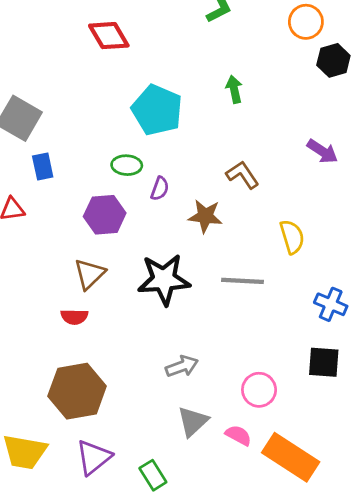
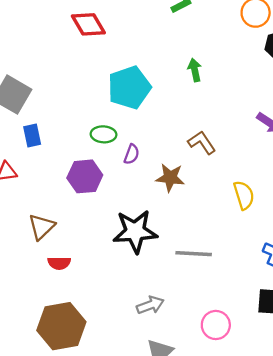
cyan pentagon: (157, 110) -> (129, 88), turned 30
brown triangle: (89, 274) -> (42, 227), moved
gray line: (242, 281) -> (194, 254), moved

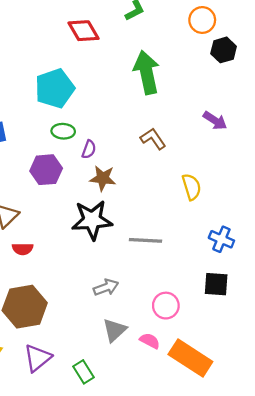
red diamond: (88, 24) -> (83, 31), moved
green arrow: (195, 70) -> (147, 72), size x2.0
cyan pentagon: (129, 88) -> (55, 88), moved
brown star: (170, 178) -> (103, 178), moved

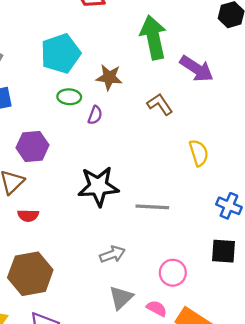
purple arrow: (215, 121) -> (197, 69), moved, size x1.4
purple hexagon: (46, 170) -> (32, 146), moved
brown star: (103, 178) -> (109, 77), moved

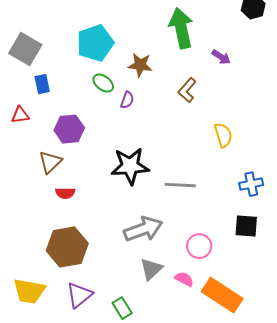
purple arrow: (197, 69) -> (221, 57), size x0.6
green ellipse: (69, 97) -> (103, 83), turned 35
brown L-shape: (160, 104) -> (187, 90), turned -105
blue cross: (229, 206) -> (251, 184), turned -35
gray arrow: (112, 254) -> (143, 229), size x1.6

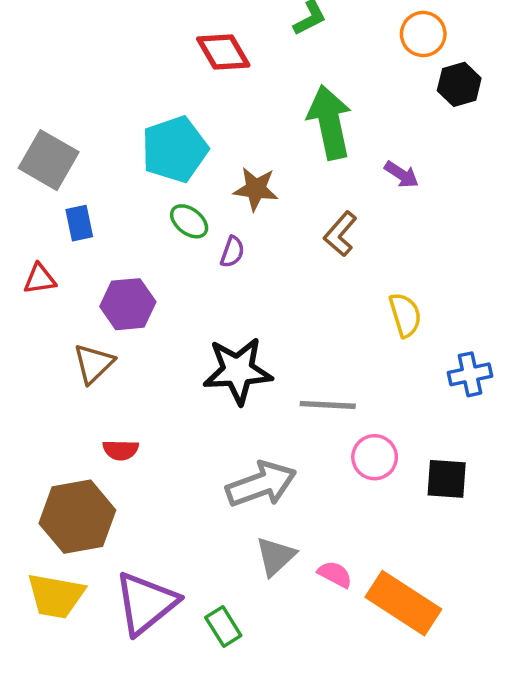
blue cross: (251, 184) -> (470, 374), moved
red semicircle: (65, 193) -> (121, 450), moved
pink circle: (199, 246) -> (375, 457), moved
brown hexagon: (67, 247) -> (77, 517), moved
purple triangle: (79, 295) -> (146, 603), size x1.4

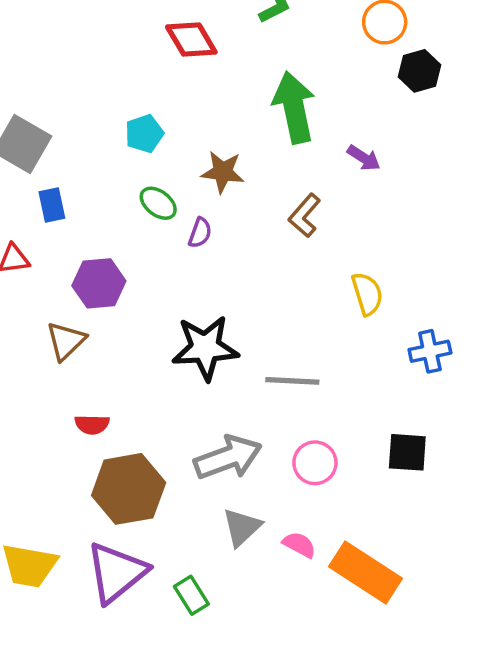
cyan pentagon: (175, 149) -> (144, 134), size x0.6
pink circle: (375, 457) -> (315, 463), moved
brown hexagon: (77, 517) -> (129, 489), moved

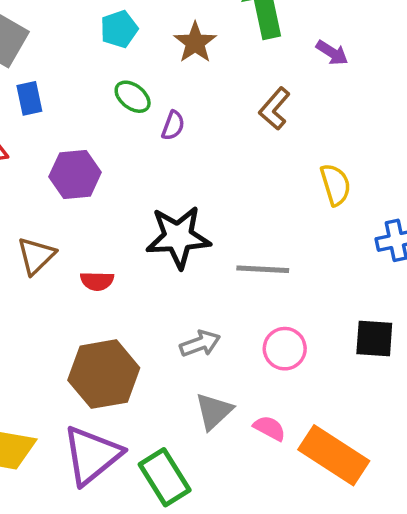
brown star: (223, 172) -> (195, 43), moved, turned 30
brown triangle: (66, 341) -> (36, 256), moved
red semicircle: (92, 424) -> (97, 281), moved
gray arrow: (228, 458) -> (200, 344), size x0.6
green rectangle: (191, 595) -> (165, 477), size x1.5

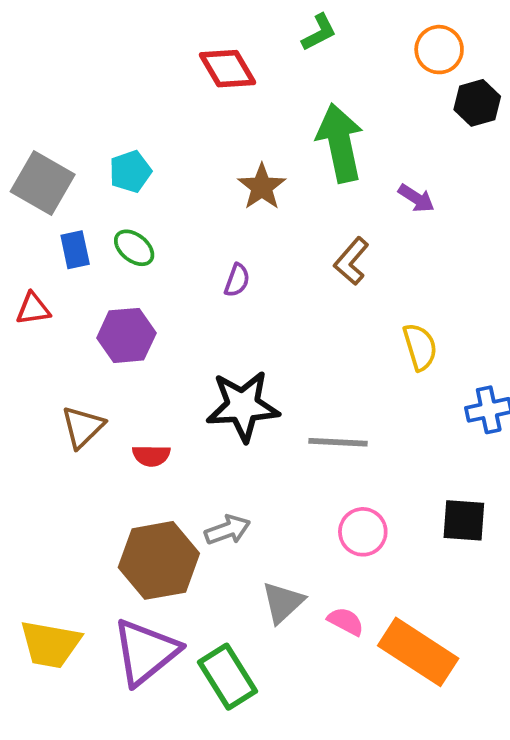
cyan pentagon: (119, 29) -> (130, 172), moved
green ellipse: (133, 97) -> (134, 248), moved
gray arrow: (200, 344) -> (228, 530), moved

